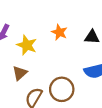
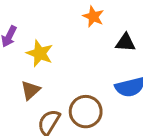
orange star: (59, 32) -> (93, 17), moved

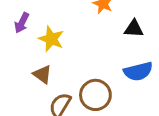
brown triangle: (30, 90) -> (42, 74), turned -42

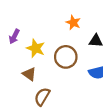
brown circle: (95, 95) -> (66, 57), moved

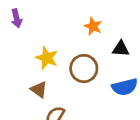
purple arrow: (14, 37) -> (17, 18), moved, turned -40

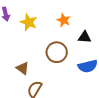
yellow star: (47, 58) -> (29, 22), moved

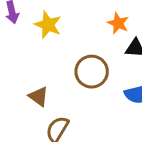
orange star: (64, 20) -> (118, 23), moved

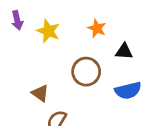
orange star: (118, 23) -> (97, 28), moved

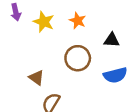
orange star: (97, 28) -> (78, 21), moved

